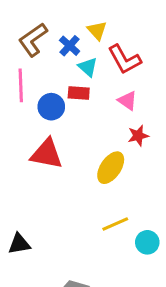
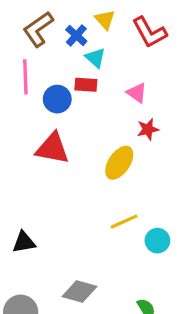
red L-shape: (124, 59) -> (149, 32), moved

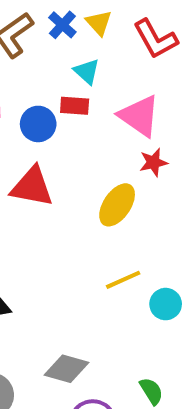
blue cross: (76, 35) -> (62, 25), moved
pink triangle: (137, 93) -> (139, 116), size x1.6

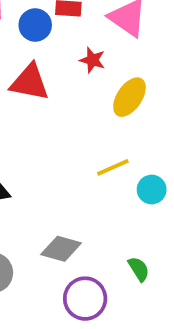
red star: (153, 162) -> (92, 60), moved, turned 30
yellow ellipse: (117, 205) -> (129, 97), moved

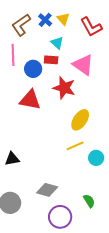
red star: (92, 60) -> (64, 88), size x1.6
yellow ellipse: (129, 97) -> (80, 120), moved

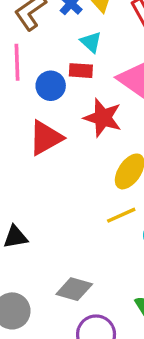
red triangle: (30, 100) -> (46, 138), turned -40

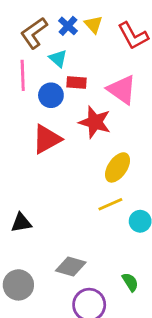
cyan triangle: (91, 42) -> (58, 58), moved

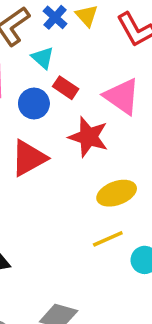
red rectangle: (76, 83) -> (66, 88), turned 30
yellow ellipse: (117, 167) -> (117, 193), turned 36

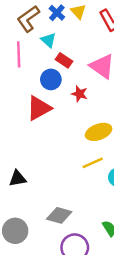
blue circle: (34, 103) -> (51, 79), moved
red star: (88, 137) -> (79, 94), size x0.6

